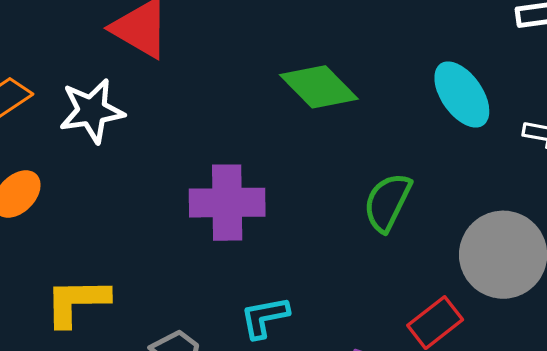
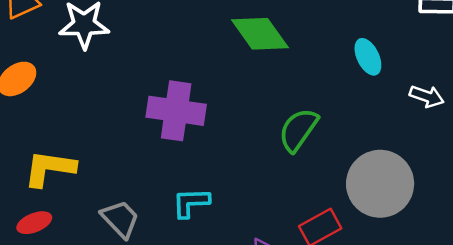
cyan ellipse: (462, 94) -> (368, 57), size x0.7

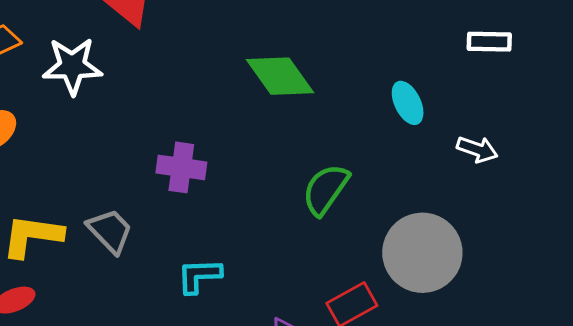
purple cross: (176, 111) -> (181, 167), size x0.7
gray trapezoid: (120, 219) -> (110, 231), moved

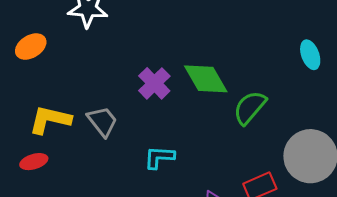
green diamond: (280, 76) -> (206, 79), moved
purple cross: (181, 167) -> (154, 83), turned 32

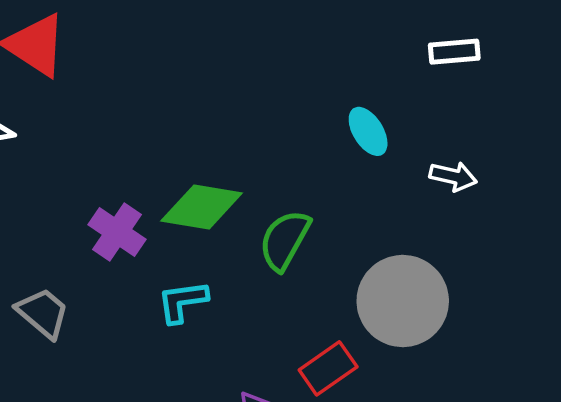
green diamond: (206, 79) -> (202, 207), turned -39
cyan L-shape: (159, 157) -> (182, 301), moved

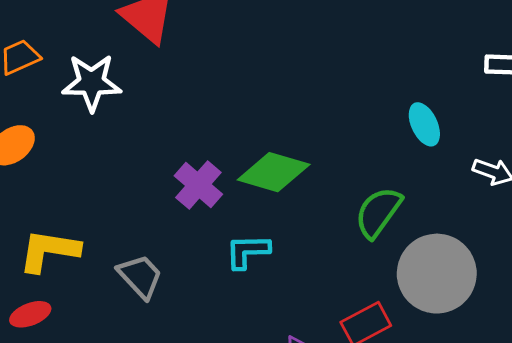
green semicircle: (285, 240) -> (378, 212), moved
gray trapezoid: (43, 313) -> (140, 276), moved

